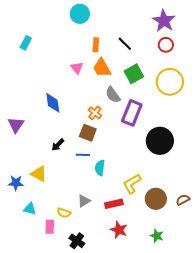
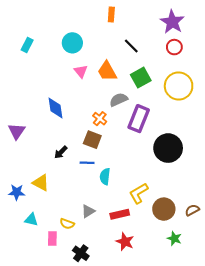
cyan circle: (80, 14) -> (72, 43), moved
orange rectangle: (96, 45) -> (111, 14), moved
gray semicircle: (113, 95) -> (119, 100), turned 102
green star: (157, 236) -> (174, 238), moved

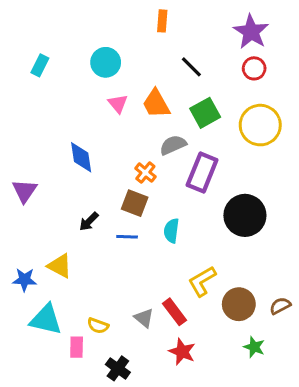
cyan semicircle: (105, 176) -> (171, 231), moved
gray triangle: (88, 211) -> (144, 318), moved, turned -48
red rectangle: (120, 214) -> (175, 312), turned 66
cyan triangle: (31, 220) -> (46, 319), size x1.6

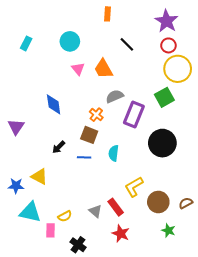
green square: (205, 113) -> (164, 97), moved
yellow circle: (260, 125) -> (178, 69), moved
yellow semicircle: (98, 326) -> (65, 216), turned -48

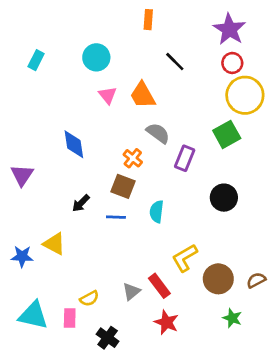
gray semicircle: (115, 96) -> (158, 133), turned 60
purple rectangle: (134, 115) -> (185, 158), size x0.7
black circle: (162, 143) -> (224, 198), size x0.7
gray triangle: (95, 211) -> (131, 291), turned 40
cyan triangle: (30, 212) -> (33, 315), moved

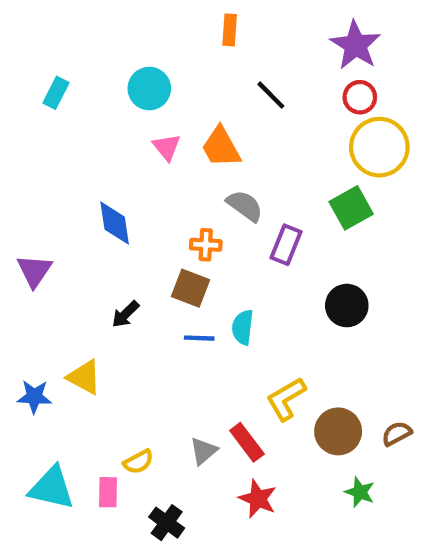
orange cross: (133, 158) -> (206, 245), turned -36
blue line: (116, 217) -> (199, 338), moved

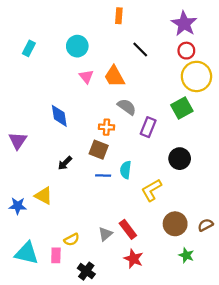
yellow L-shape: (286, 399) -> (151, 190), moved

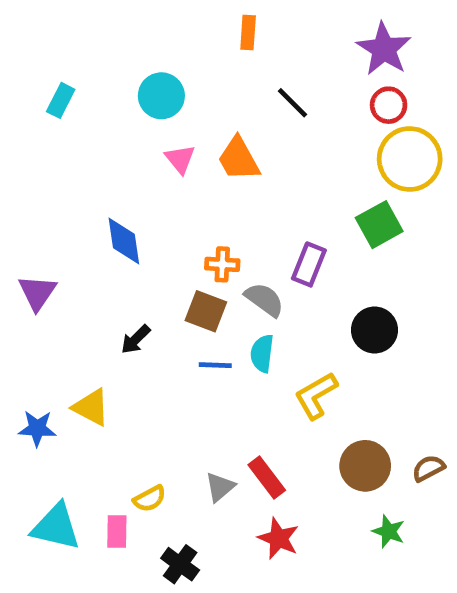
gray semicircle: (127, 107) -> (264, 300), moved

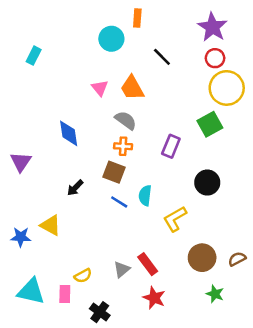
cyan circle: (161, 96) -> (111, 39), moved
gray semicircle: (264, 300) -> (126, 120), moved
blue line: (215, 365) -> (119, 202), turned 30

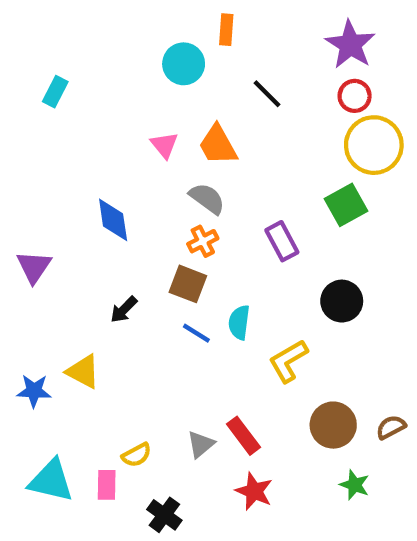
orange cross: (123, 146) -> (203, 241), turned -30
purple rectangle: (171, 146) -> (282, 241), turned -50

